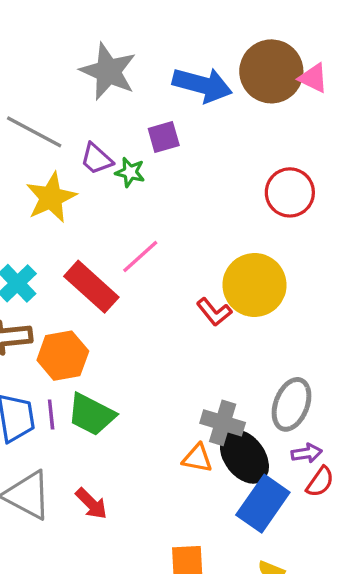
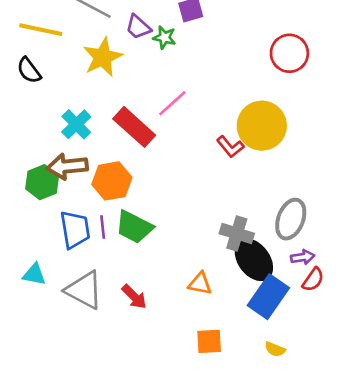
orange triangle: (197, 458) -> (200, 284), moved

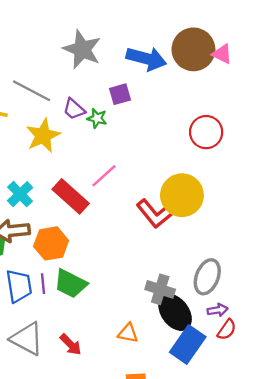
red L-shape: (230, 147) -> (154, 214), size x1.5

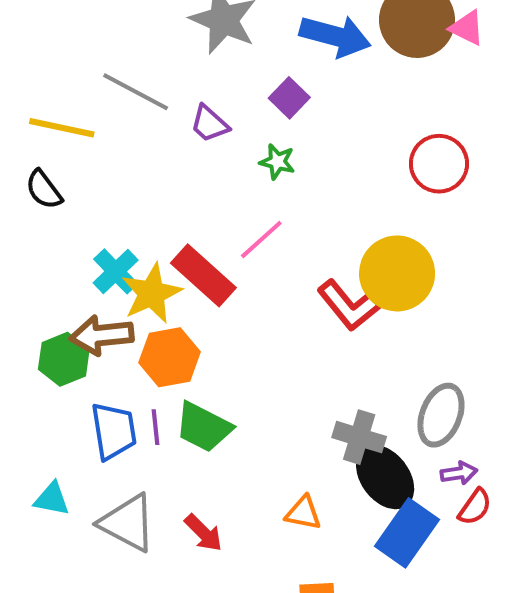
purple square: (120, 94) -> (289, 98), turned -30
green star: (97, 118) -> (277, 162), moved
yellow star: (43, 136) -> (152, 293), moved

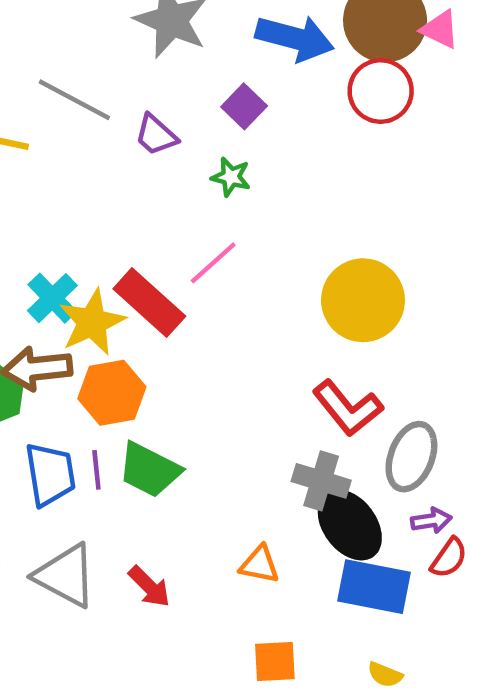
red circle: (439, 164) -> (381, 91), moved
red L-shape: (349, 305) -> (348, 408), moved
blue rectangle: (407, 533) -> (374, 587), turned 66

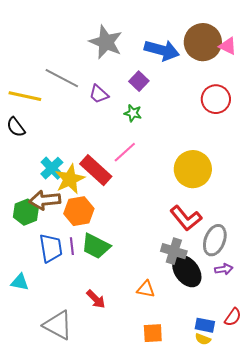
red circle: (381, 91) -> (216, 99), moved
red semicircle: (449, 558) -> (233, 317), moved
gray triangle: (66, 576) -> (58, 325), moved
blue rectangle: (374, 587) -> (205, 325), moved, size x0.6

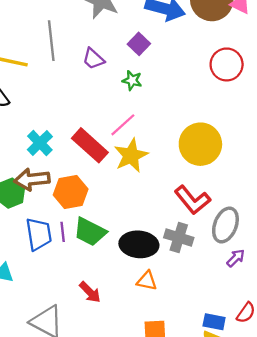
gray line: (62, 78) -> (51, 41), turned 56
yellow star: (70, 179) -> (131, 156), moved
purple arrow: (224, 269) -> (236, 258), turned -36
black ellipse: (187, 271) -> (139, 244), moved, turned -48

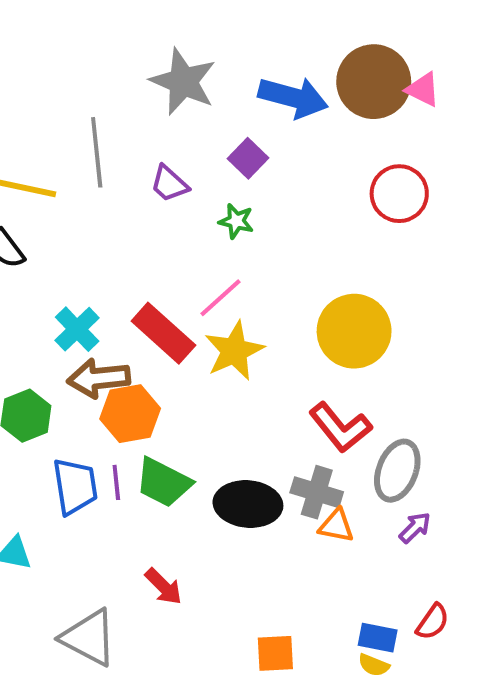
brown arrow: (32, 179) -> (99, 378), moved
orange triangle: (147, 281) -> (336, 526), moved

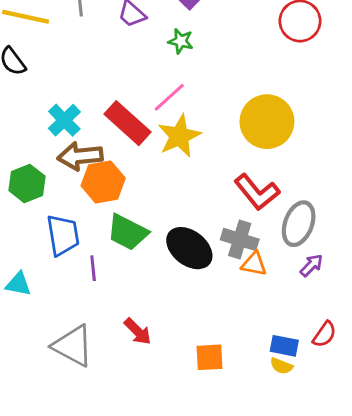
purple line: (116, 482) -> (93, 268), moved
black ellipse: (248, 504) -> (189, 248), turned 33
red arrow: (163, 587) -> (138, 331), moved

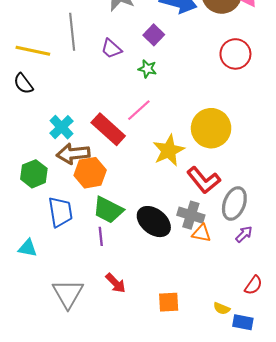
yellow star: (179, 136) -> (169, 150), moved
purple line: (93, 268) -> (101, 236), moved
gray triangle: (73, 346) -> (68, 294), turned 32
blue rectangle: (284, 346) -> (243, 322), moved

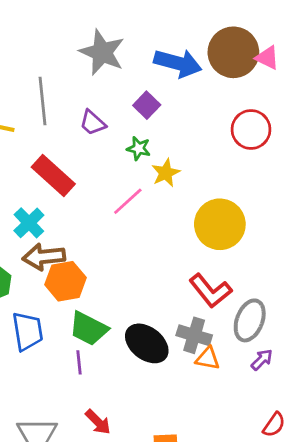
red rectangle: (108, 129) -> (53, 176), moved
yellow star: (169, 150) -> (166, 173), moved, size x0.7

